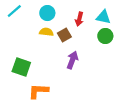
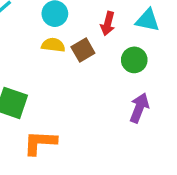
green circle: (105, 36) -> (134, 60), moved
purple arrow: (72, 60) -> (139, 108), moved

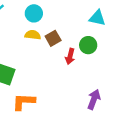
red arrow: (108, 24) -> (70, 56), moved
purple arrow: (139, 108) -> (94, 99), moved

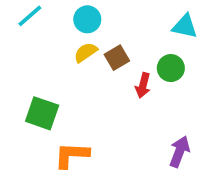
yellow semicircle: (33, 35) -> (86, 52), turned -42

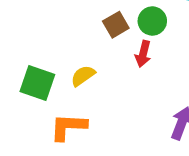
yellow semicircle: (86, 52) -> (83, 76), moved
green circle: (171, 68) -> (152, 21), moved

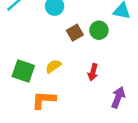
red arrow: (143, 54) -> (93, 72), moved

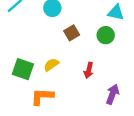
green circle: (99, 30) -> (106, 35), moved

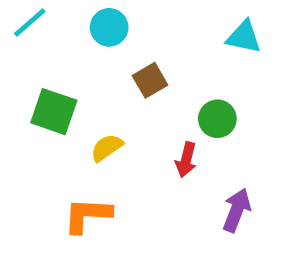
green circle: (106, 35) -> (217, 119), moved
green square: (23, 69) -> (54, 112), moved

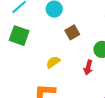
green square: (54, 112) -> (19, 36), moved

